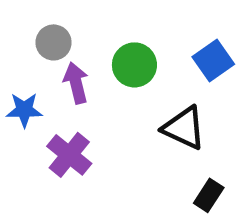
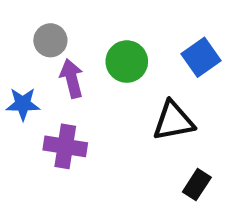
black triangle: (184, 128) -> (173, 121), turned -36
purple cross: (69, 155) -> (65, 146), turned -30

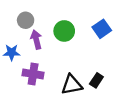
black triangle: (173, 121) -> (72, 85), moved
black rectangle: (197, 185) -> (96, 80), moved

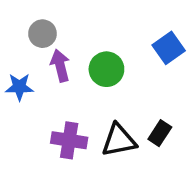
green circle: (64, 31) -> (106, 69), moved
purple cross: (33, 74) -> (69, 140), moved

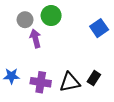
green circle: (106, 69) -> (51, 16), moved
blue star: (19, 87) -> (11, 76), moved

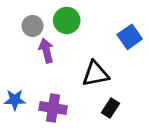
black rectangle: (94, 78) -> (110, 108), moved
black triangle: (70, 82) -> (95, 74), moved

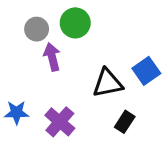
blue square: (130, 37) -> (146, 71), moved
purple cross: (53, 108) -> (60, 122), turned 32

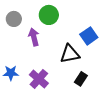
gray circle: (37, 29) -> (14, 19), moved
blue square: (146, 71) -> (89, 36), moved

